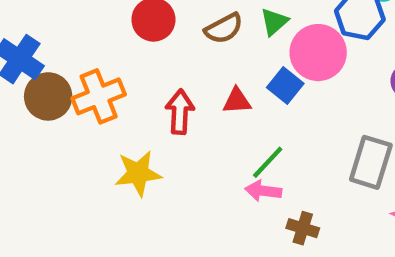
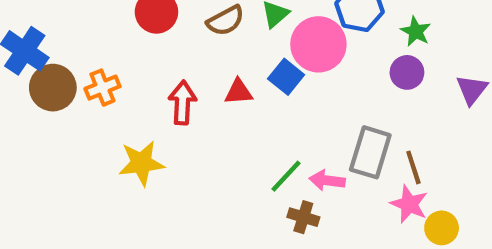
orange cross: (99, 96) -> (102, 88), size x0.7
green line: (268, 162) -> (286, 176), moved
pink arrow: (263, 191) -> (327, 180), moved

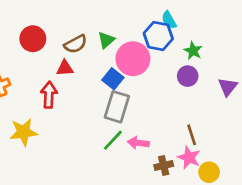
red triangle: (239, 92) -> (65, 68), moved
gray rectangle: (370, 152) -> (117, 107), moved
brown cross: (303, 217) -> (164, 166), moved, turned -30

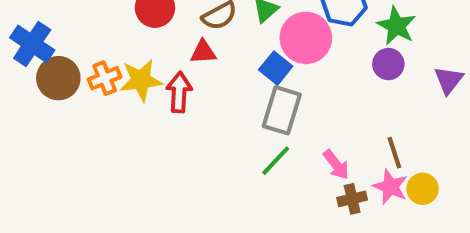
green star: (193, 51) -> (396, 26), size x1.4
yellow star: (23, 132) -> (141, 80), moved
pink arrow: (138, 143) -> (336, 165), moved, turned -135
yellow circle: (209, 172) -> (423, 189), moved

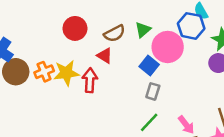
red triangle: (203, 52) -> (105, 56), turned 35
gray rectangle: (282, 110) -> (153, 91), size x0.6

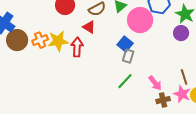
blue square: (149, 66) -> (125, 44), moved

